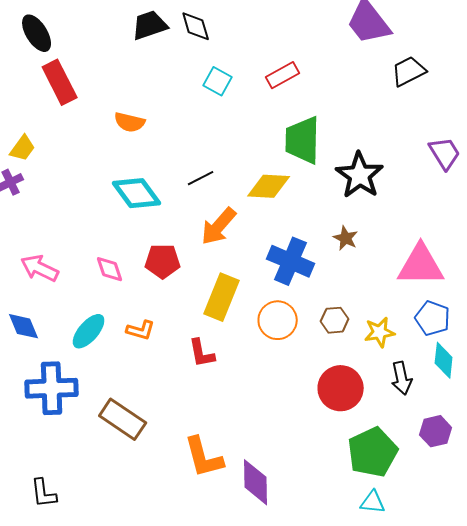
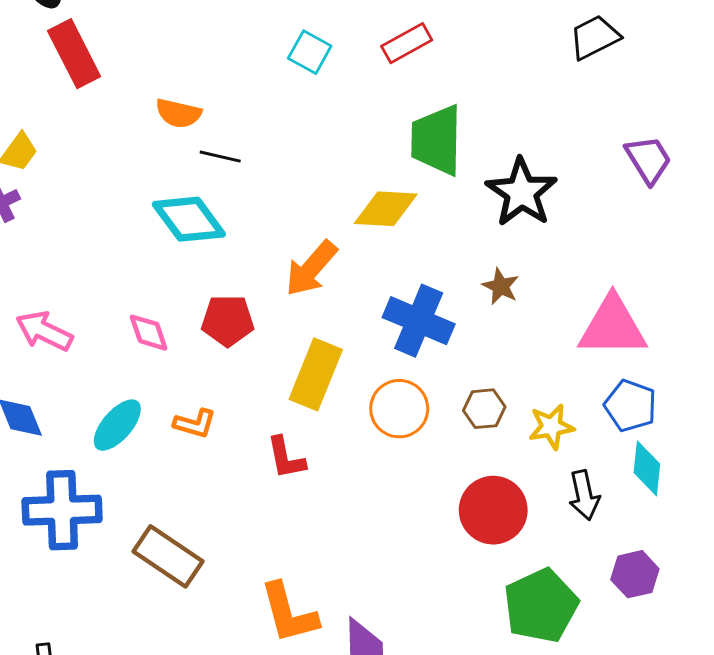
black line: (201, 178) -> (220, 157), moved, turned 40

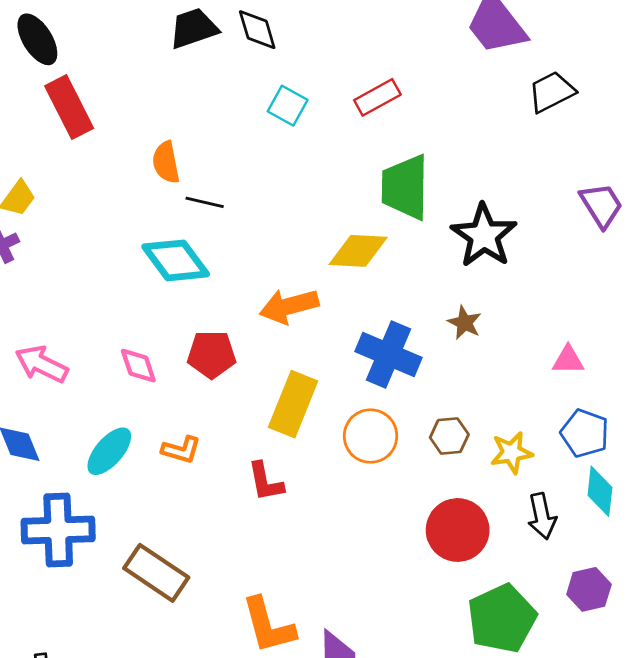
orange semicircle: (178, 113) -> (166, 162), turned 66
orange arrow: (311, 268) -> (289, 306), turned 34
pink triangle: (613, 327) -> (568, 360), size x0.5

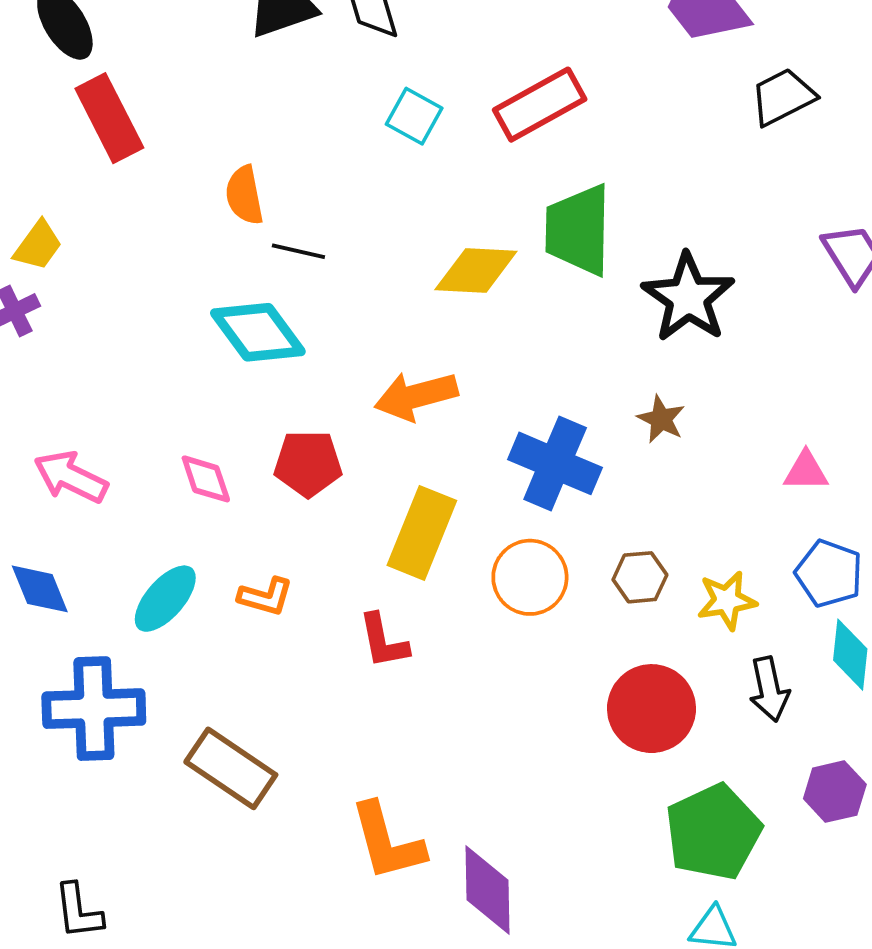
red rectangle: (377, 97) -> (540, 105), size x1.4
yellow diamond: (358, 251) -> (476, 271), moved

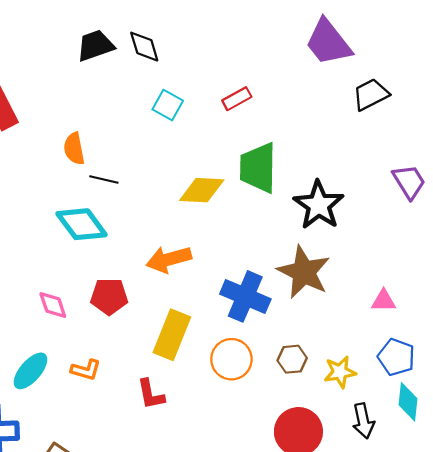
red rectangle: (540, 105) -> (237, 99), size x0.6
brown star: (661, 419) -> (304, 272), size x2.0

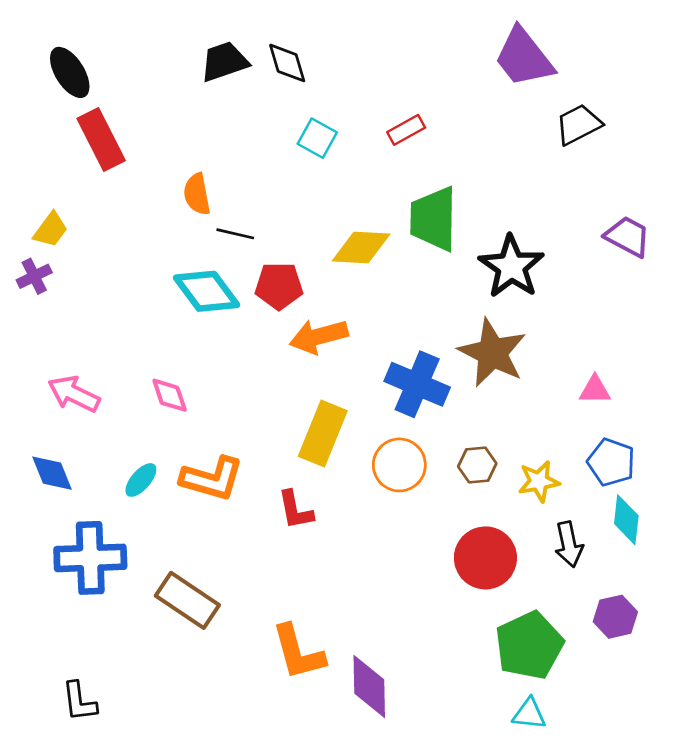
purple trapezoid: (409, 182) -> (628, 237), turned -30
red pentagon: (109, 296) -> (279, 286), moved
orange L-shape: (86, 370) -> (212, 479), size x1.6
cyan ellipse: (30, 371) -> (141, 480), size x0.7

